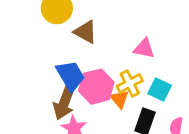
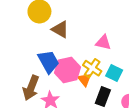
yellow cross: (130, 83) -> (92, 68), turned -30
brown arrow: (64, 103) -> (31, 88), moved

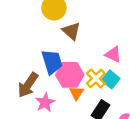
cyan square: (114, 73) -> (111, 79), moved
orange triangle: (84, 80) -> (76, 93), moved

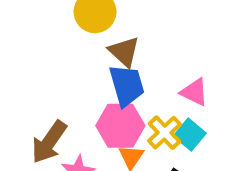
blue trapezoid: (52, 62) -> (127, 85), moved

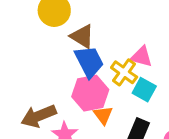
yellow cross: (164, 133) -> (124, 72), moved
brown arrow: (49, 142) -> (39, 116), turned 44

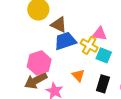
blue trapezoid: (89, 62) -> (65, 41), turned -75
pink hexagon: (90, 93) -> (39, 63), moved

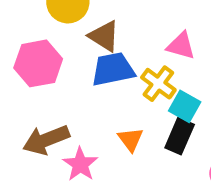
pink triangle: (100, 34) -> (181, 46), moved
pink hexagon: (39, 63) -> (38, 63), moved
black rectangle: (103, 84) -> (180, 136), moved

